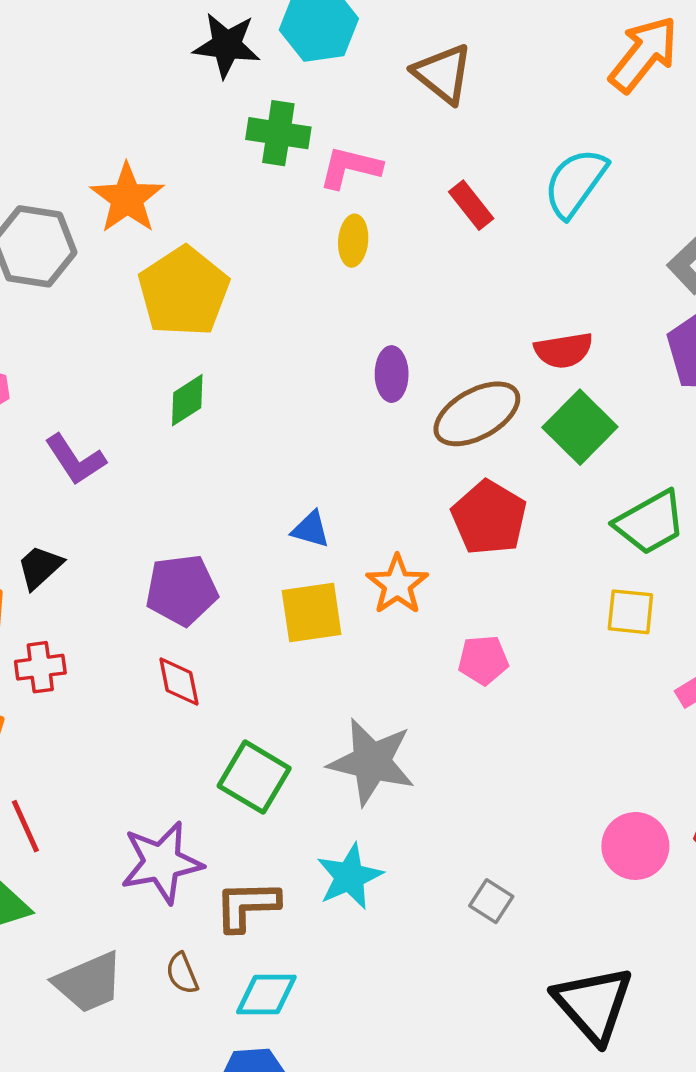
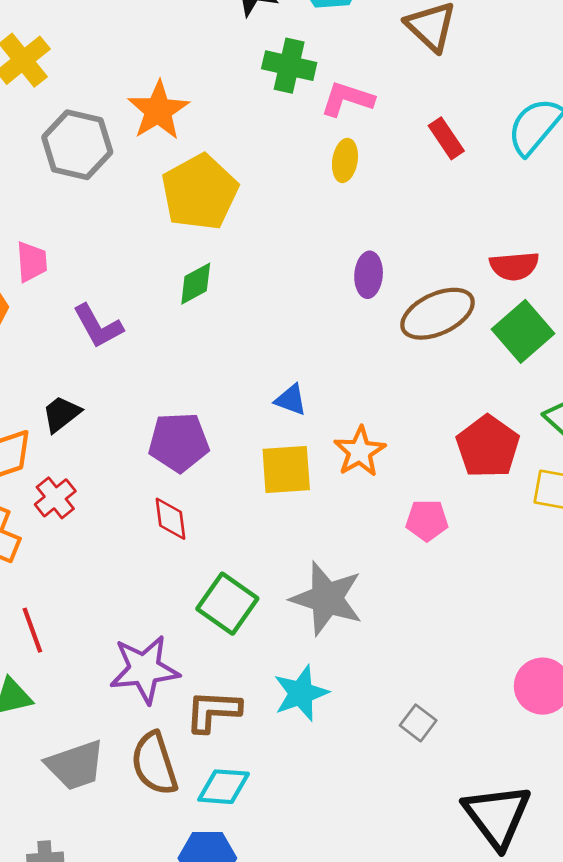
red pentagon: (489, 518) -> (488, 447), moved
red cross: (40, 667) -> (55, 498), turned -36
brown semicircle: (182, 973) -> (154, 764), size x1.8

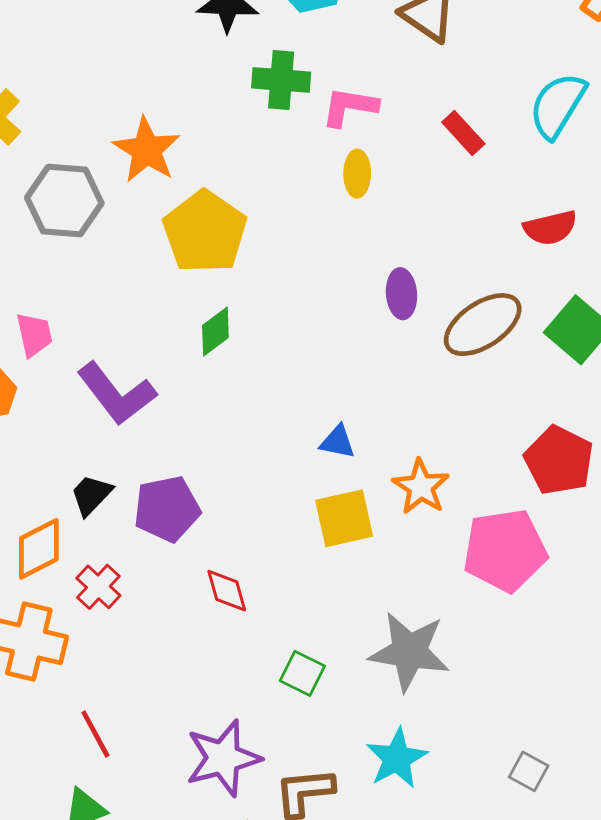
red semicircle: (514, 266) -> (550, 228), moved
purple L-shape: (98, 326) -> (117, 394), size x1.4
purple pentagon: (179, 442) -> (167, 509), moved
pink pentagon: (427, 520) -> (505, 550), size x1.8
green square: (227, 604) -> (302, 673), size x0.7

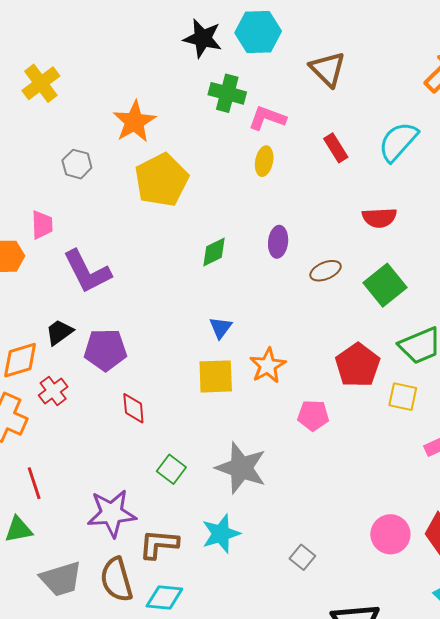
gray hexagon: (64, 200) -> (77, 164), moved, size x0.6
brown ellipse: (483, 325) -> (325, 271), size x0.6
green diamond: (215, 332) -> (214, 252), moved
blue triangle: (338, 442) -> (221, 328), turned 45
pink pentagon: (505, 550) -> (313, 415), size x0.6

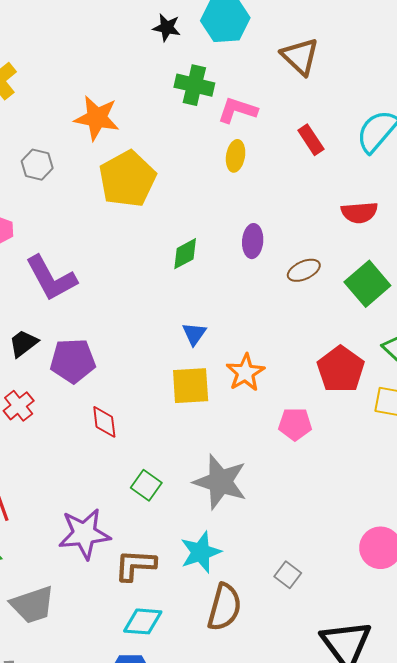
black star: (203, 38) -> (167, 28), size x0.7
orange star: (134, 122) -> (97, 118), turned -30
brown semicircle: (116, 580) -> (224, 607), moved, turned -147

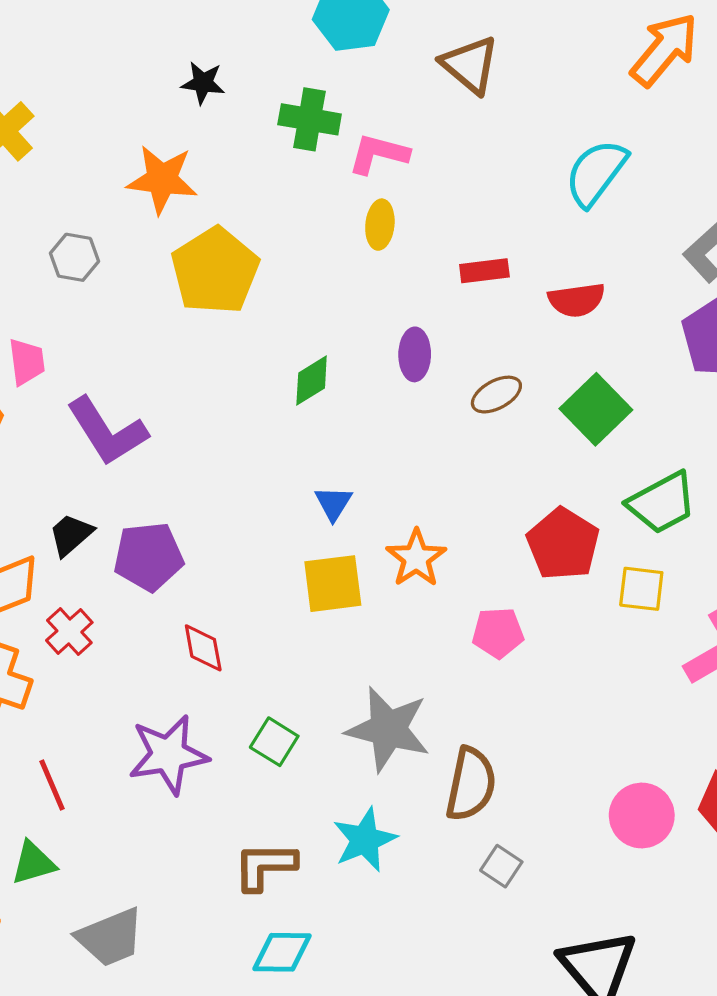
black star: (167, 28) -> (203, 83), moved
red rectangle: (311, 140) -> (484, 271), moved, turned -60
purple star: (84, 534) -> (168, 755), moved
brown semicircle: (224, 607) -> (471, 784), moved

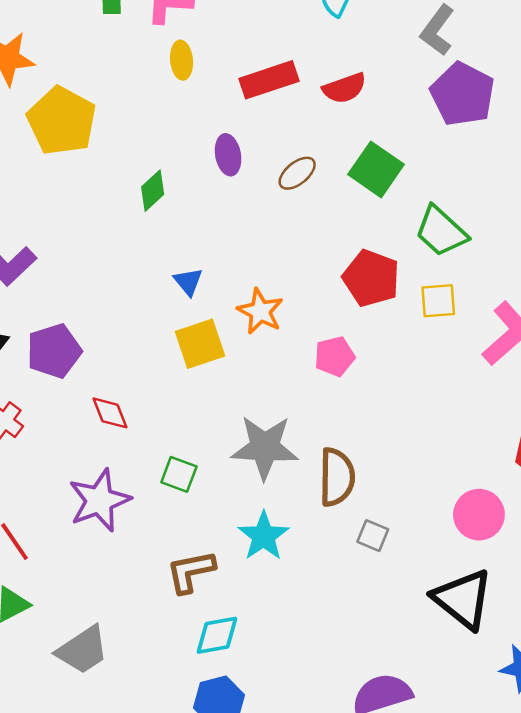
red rectangle: (484, 271) -> (269, 80), size x1.5
green trapezoid: (662, 503) -> (441, 231), turned 82
pink circle: (642, 816) -> (479, 515), moved

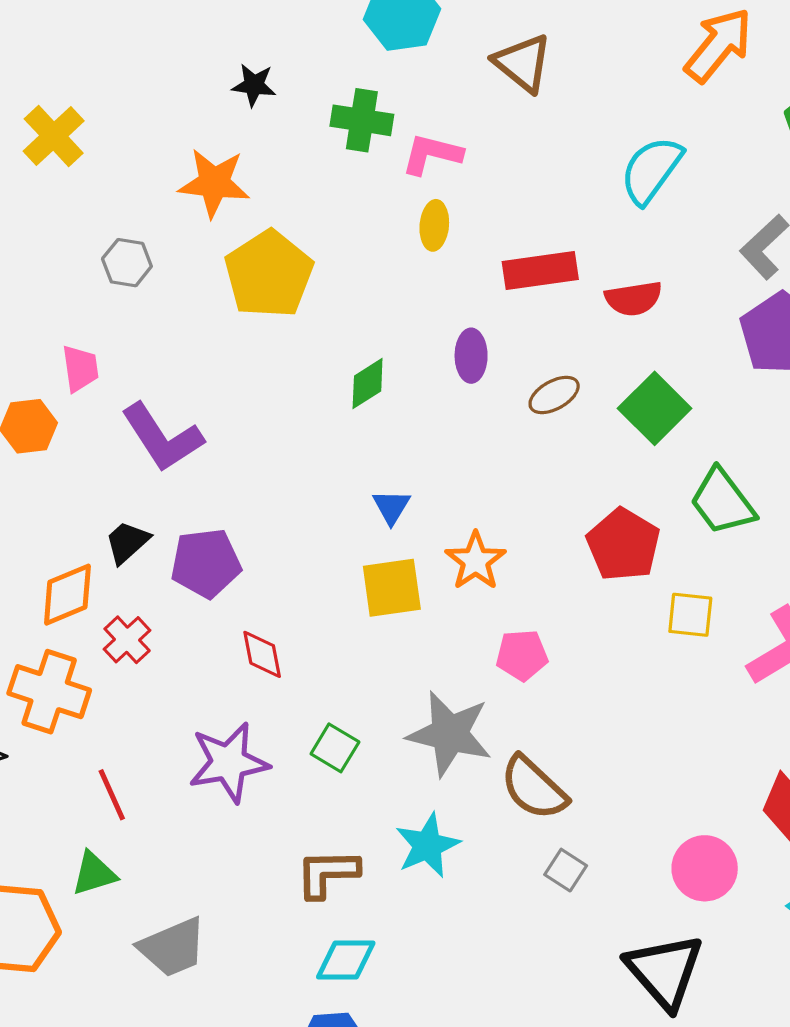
yellow square: (438, 301) -> (690, 615), moved
pink pentagon: (335, 356) -> (522, 655), moved
brown semicircle: (337, 477) -> (534, 788), turned 122

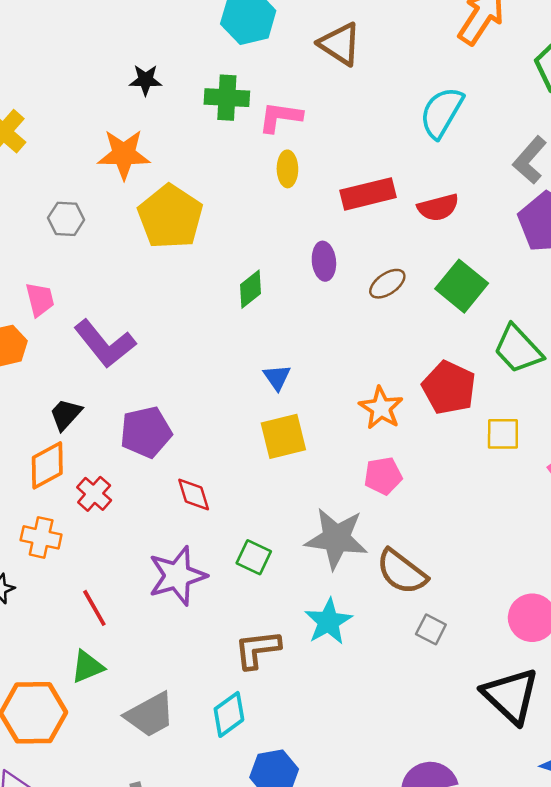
black trapezoid: (127, 542) -> (66, 414), moved
orange star: (476, 561) -> (381, 408), moved
orange cross: (49, 692) -> (41, 537), size x0.7
cyan diamond: (346, 960) -> (229, 714), moved, turned -30

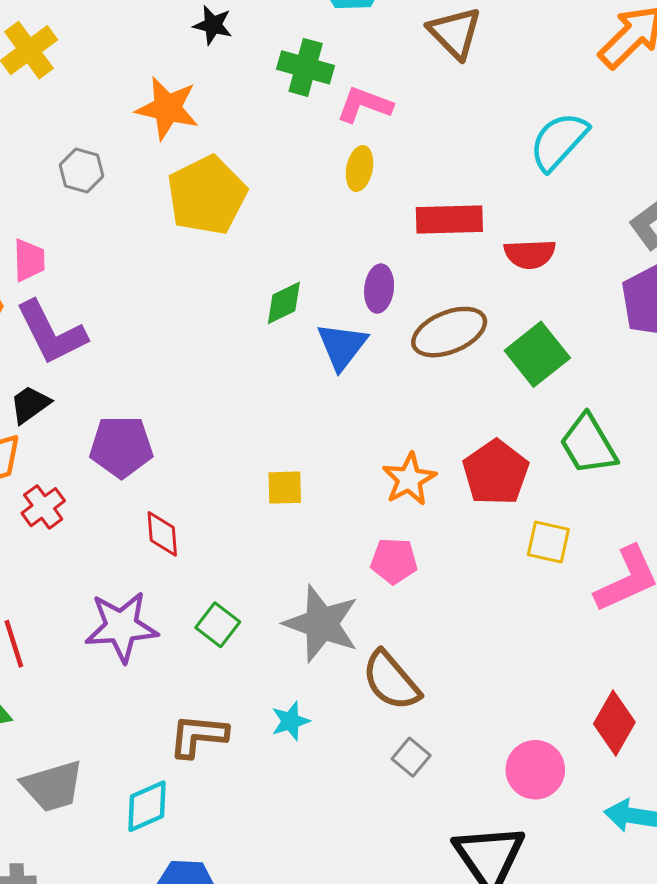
brown ellipse: (387, 284) -> (449, 332), size x1.6
purple L-shape: (105, 344) -> (51, 333), moved
blue triangle: (277, 377) -> (342, 346), moved, size x1.5
yellow square: (283, 436) -> (285, 488), size x0.7
cyan star: (328, 622) -> (290, 721), size x0.7

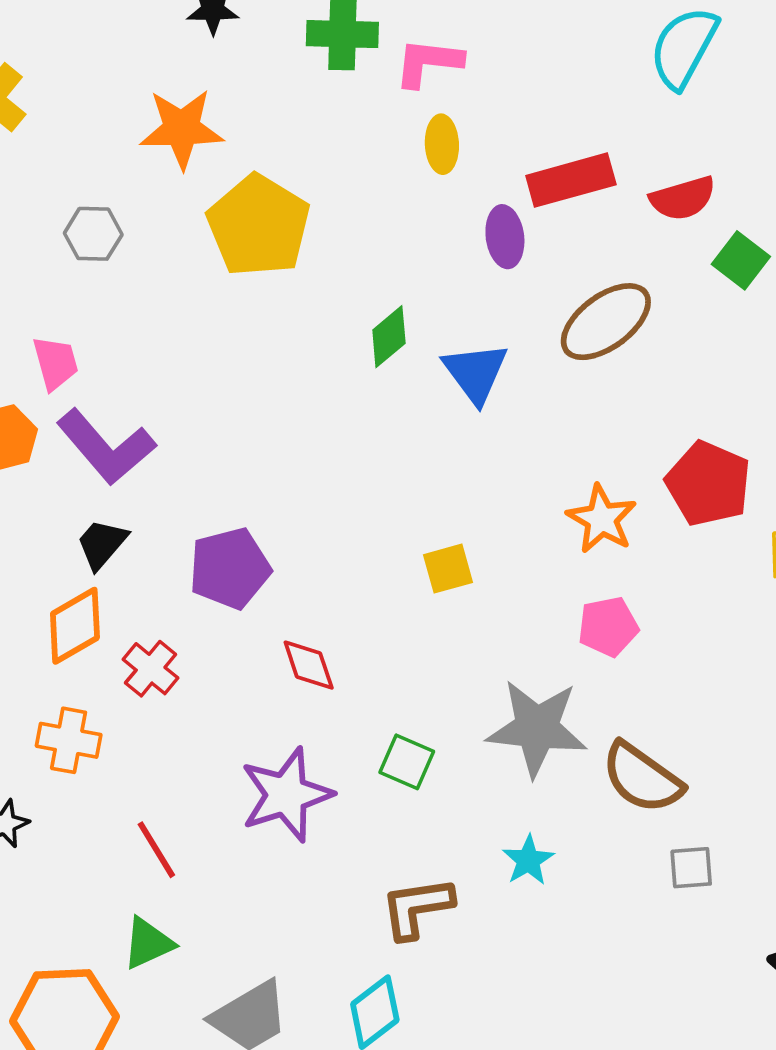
purple ellipse: (379, 289) -> (505, 237), moved
green square: (537, 354) -> (741, 260), moved, size x0.7
gray square: (411, 757) -> (691, 868), turned -30

